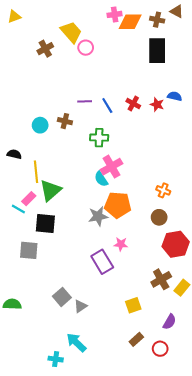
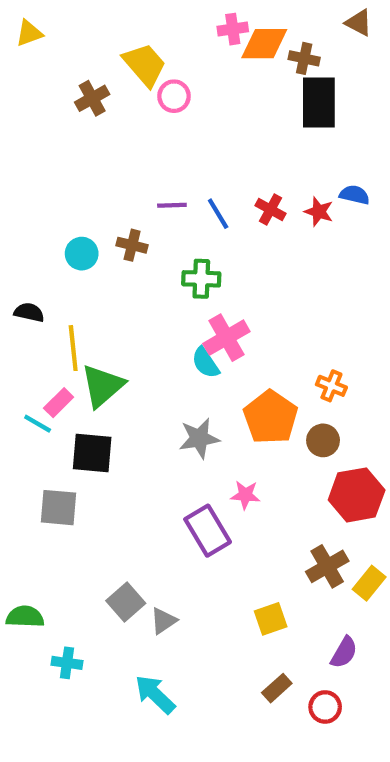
brown cross: (157, 20) -> (304, 58), moved
orange pentagon: (118, 205) -> (271, 417), moved, turned 30
cyan cross: (56, 359) -> (67, 663), moved

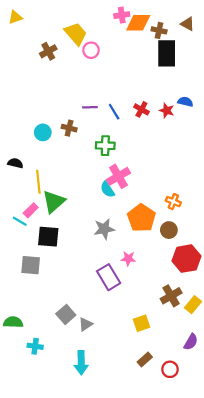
brown triangle: (359, 23) -> (188, 24), moved
purple semicircle: (344, 652) -> (191, 342), moved
cyan arrow: (155, 694) -> (81, 363), turned -135

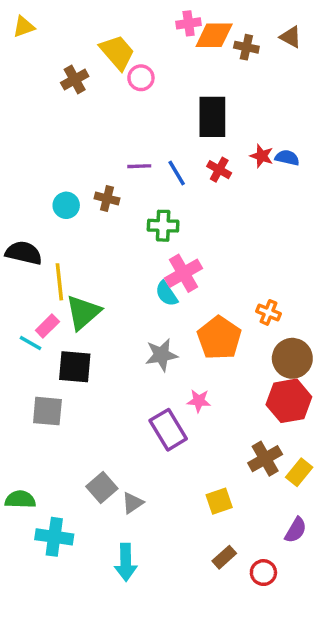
black rectangle: (167, 53) -> (212, 117), moved
red star: (167, 110) -> (262, 156), moved
black semicircle: (15, 163) -> (24, 253), size x1.5
brown circle: (169, 230) -> (292, 358), moved, size x1.5
cyan cross: (35, 346) -> (54, 537), size x1.5

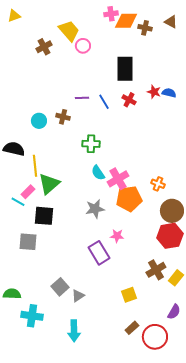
green cross: (163, 226) -> (91, 144), moved
pink cross: (183, 273) -> (118, 179), moved
orange pentagon: (219, 338) -> (129, 199), turned 30
red circle: (263, 573) -> (155, 337), size x1.6

